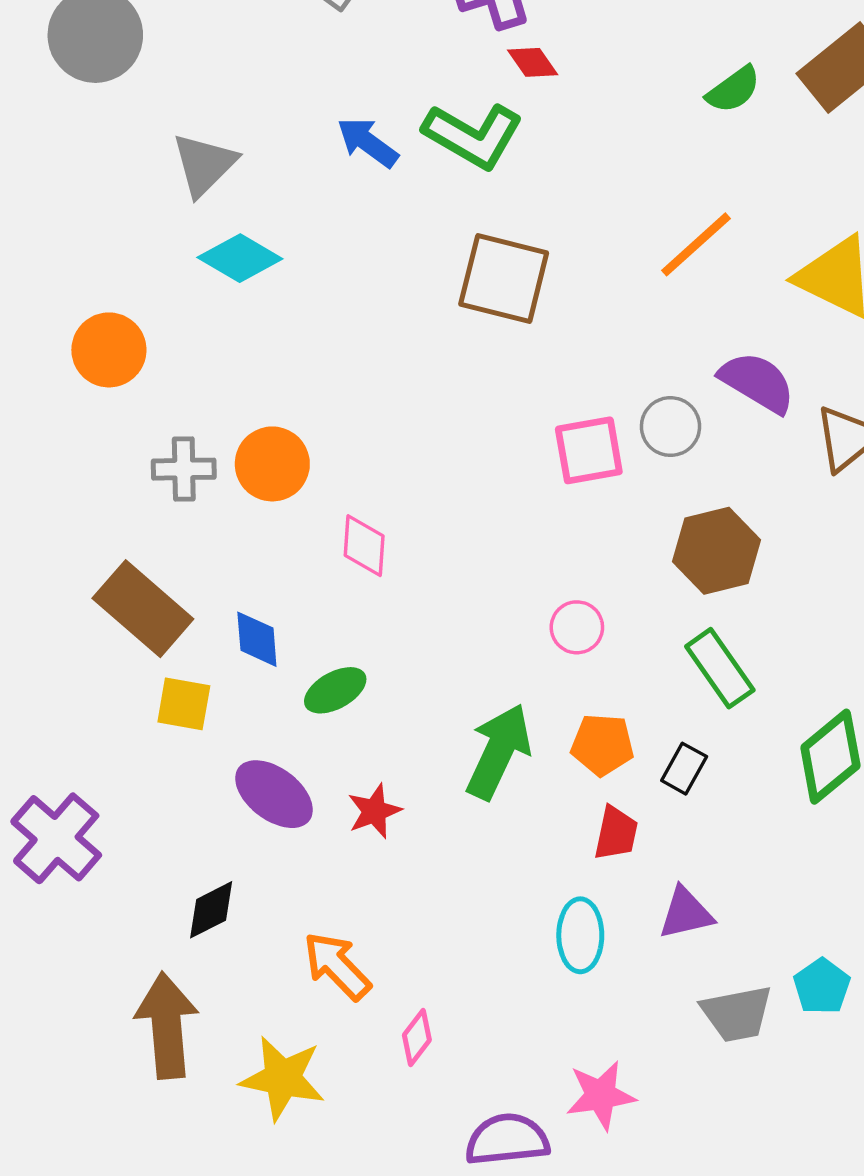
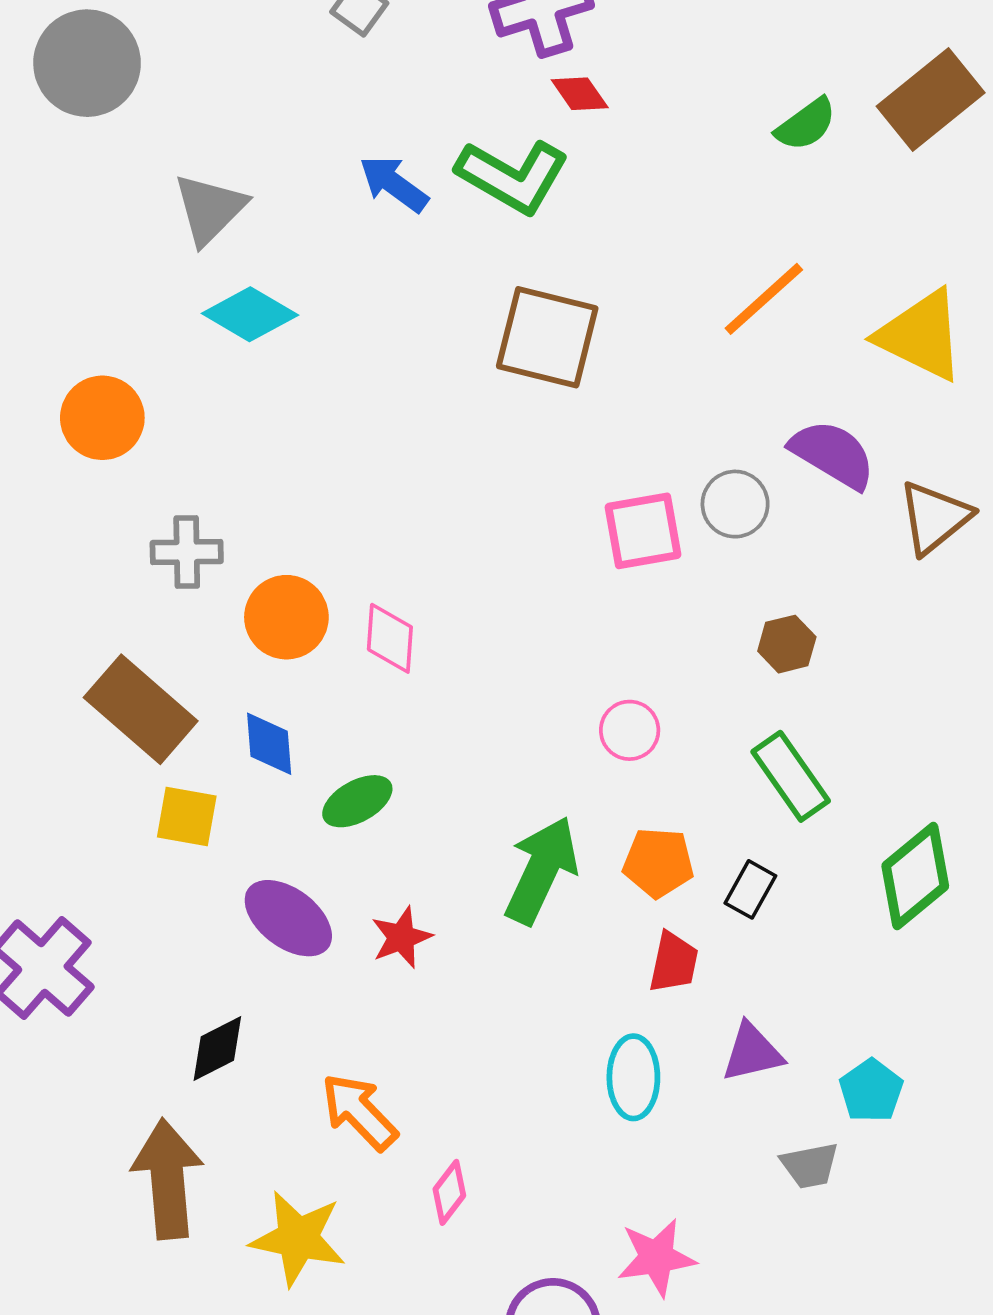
orange circle: (272, 464) -> (286, 617), moved
brown hexagon: (716, 551) -> (787, 644), size x0.6
cyan pentagon: (822, 986) -> (871, 1091), moved
gray trapezoid: (737, 1014) -> (810, 1166), size x0.7

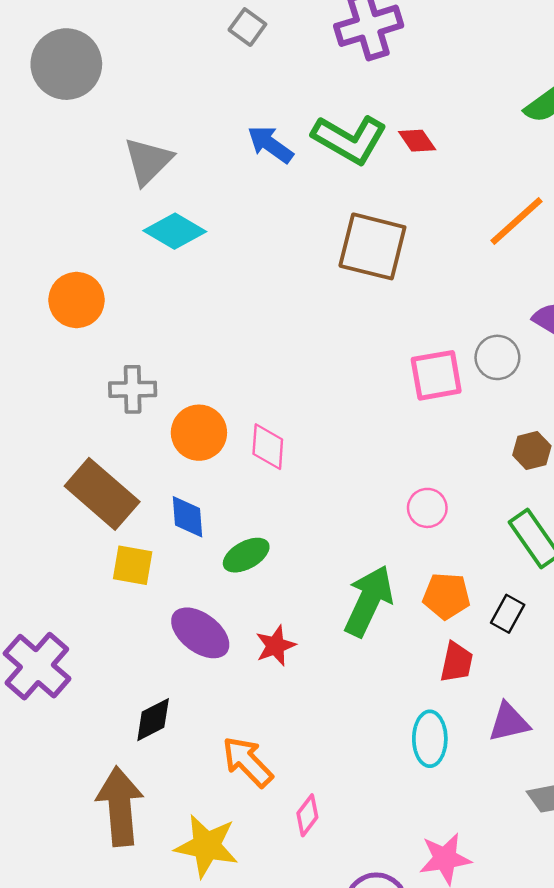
red diamond: (580, 94) -> (417, 141), moved

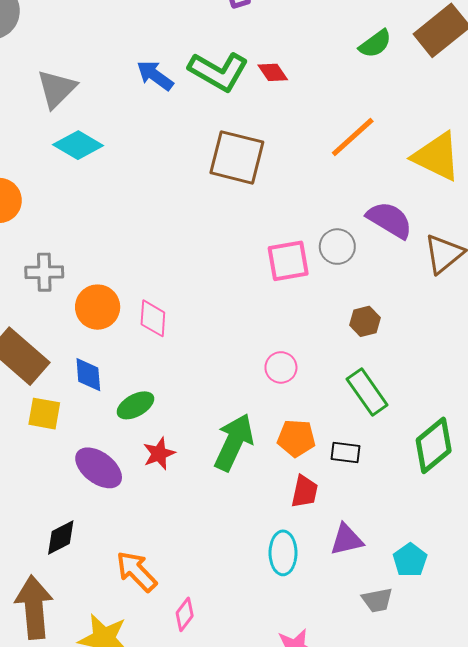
black rectangle: (508, 614) -> (346, 453), turned 68
red star: (275, 646) -> (159, 454), moved

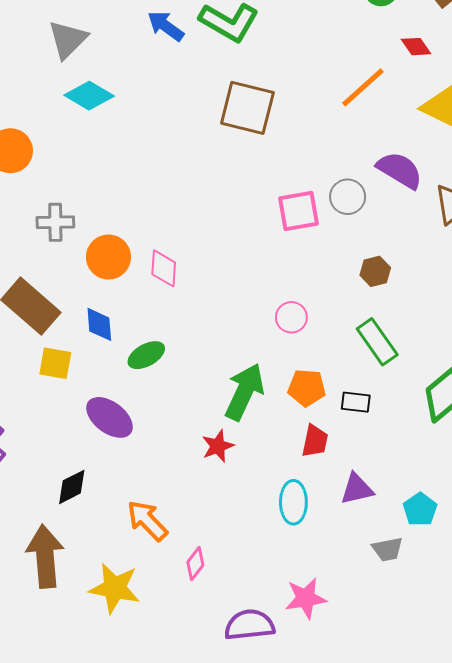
red diamond: (273, 72) -> (416, 47), moved
red star: (159, 454) -> (218, 446), moved

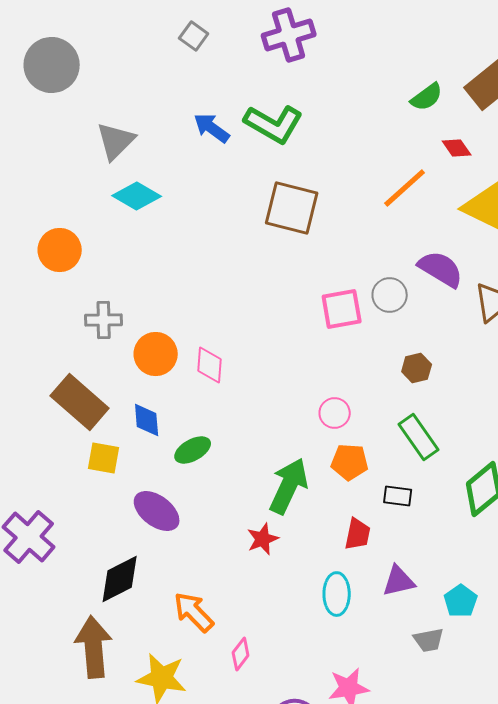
orange pentagon: (307, 388) -> (350, 462), moved
black diamond: (72, 487) -> (120, 579), size x1.4

